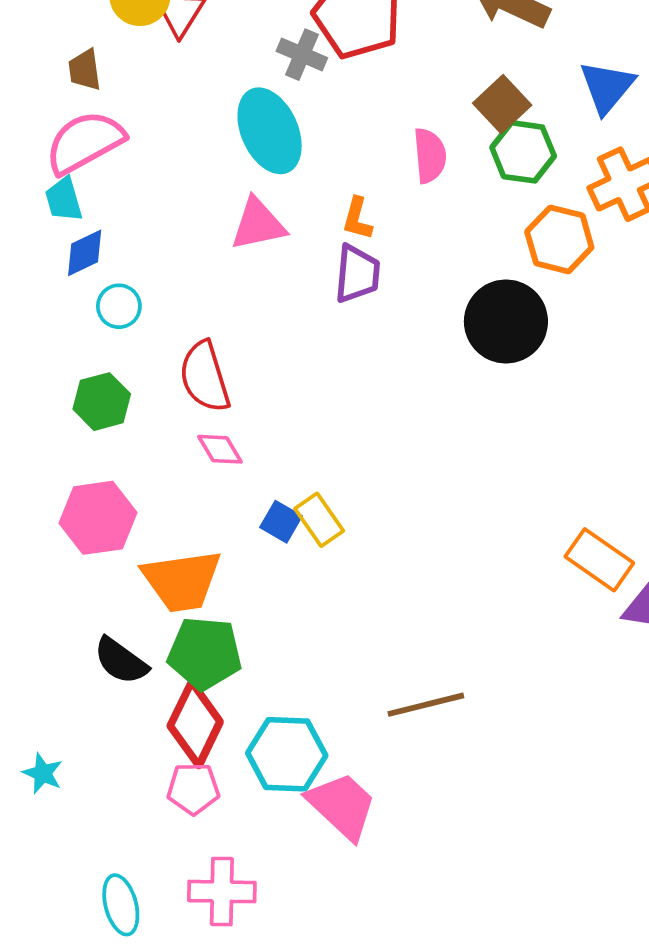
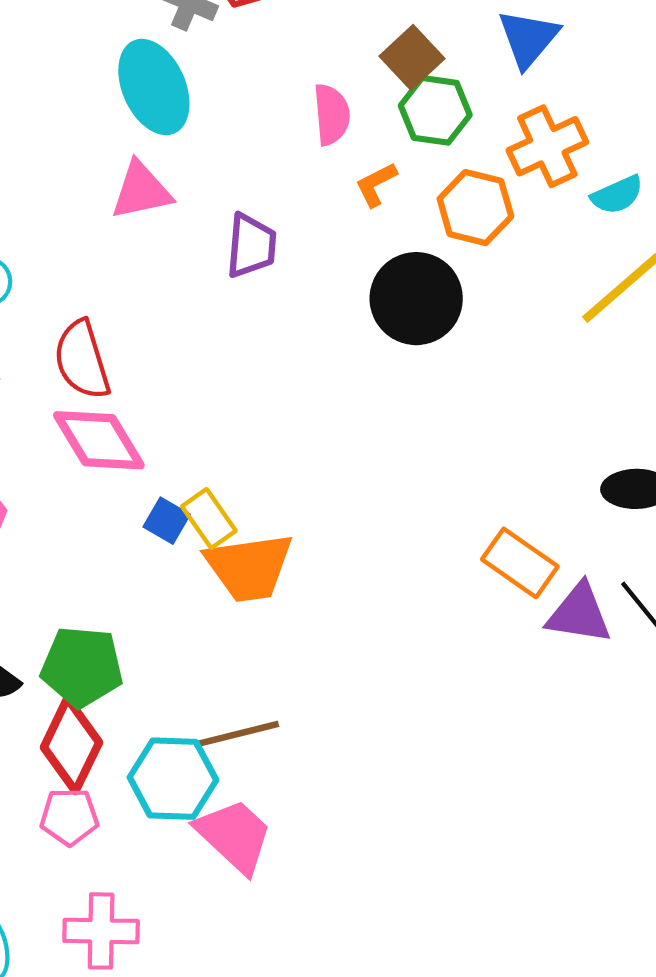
orange L-shape: (357, 219) -> (376, 184), moved, turned 48
pink diamond: (220, 449) -> (99, 440), size x1.8
orange trapezoid: (182, 581) -> (249, 567), moved
brown line: (426, 705) -> (236, 734), moved

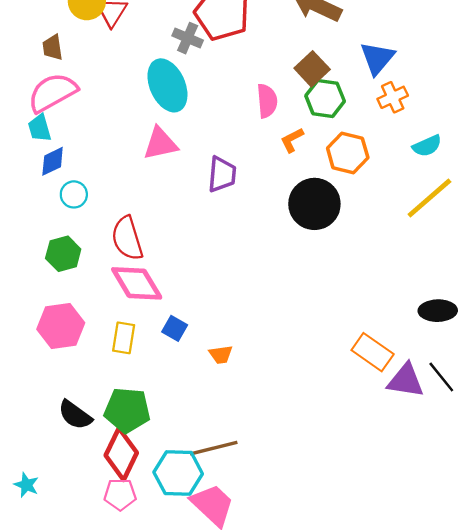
orange cross: (547, 146) -> (393, 97), moved, size x0.7
yellow rectangle: (209, 519) -> (124, 338), moved, turned 44
orange trapezoid: (249, 567) -> (221, 354), size x0.5

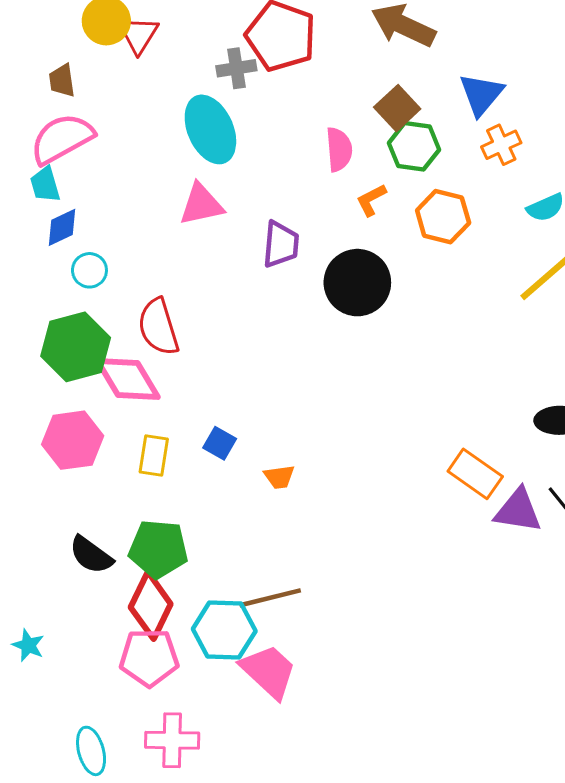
gray cross: (188, 38) -> (236, 68), turned -32
black circle: (314, 204) -> (357, 283), moved
green hexagon: (63, 254) -> (76, 347), size x1.5
pink diamond: (137, 283) -> (128, 379), moved
pink pentagon: (120, 494) -> (149, 658), size x1.4

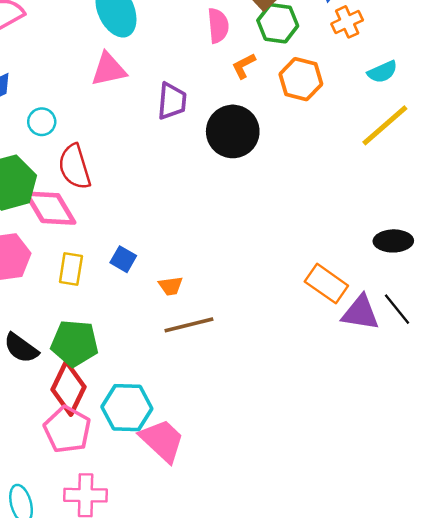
cyan circle: (89, 270) -> (42, 122), moved
brown line: (270, 598) -> (189, 325), moved
pink pentagon: (149, 658) -> (67, 430), turned 30

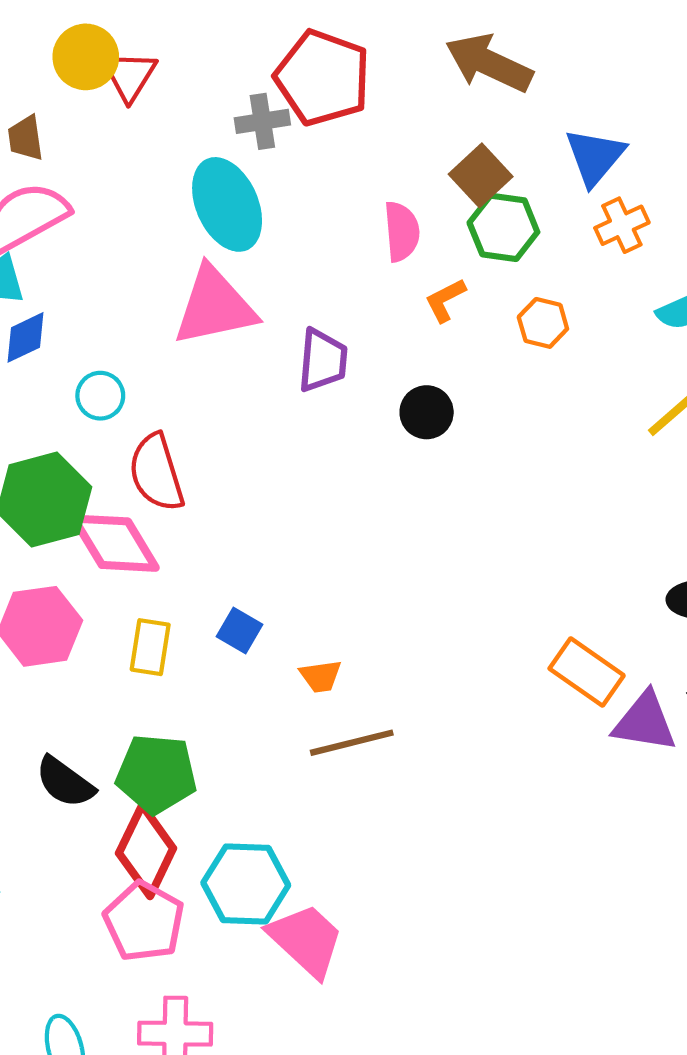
pink triangle: (109, 69) -> (215, 306), size x1.4
orange hexagon: (301, 79) -> (543, 323), size x0.7
black circle: (233, 131) -> (427, 412), size x0.6

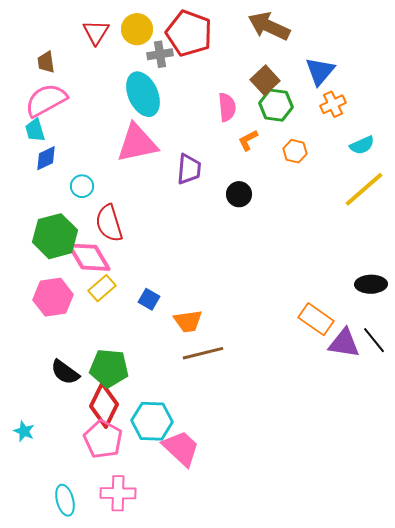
yellow circle: (86, 57) -> (137, 29), moved
yellow rectangle: (150, 647) -> (102, 288), moved, turned 40
orange trapezoid: (321, 676) -> (188, 321), size x1.4

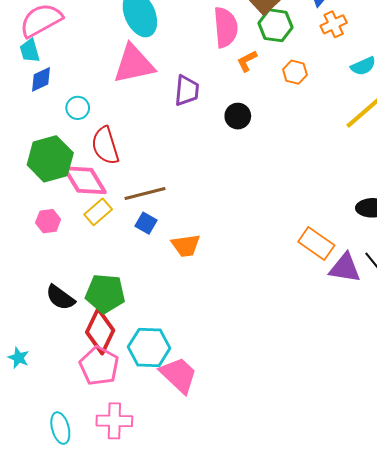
pink semicircle: (227, 107) -> (226, 27), size x1.4
pink hexagon: (53, 297) -> (48, 221), size x0.6
brown line: (203, 353) -> (145, 194), moved

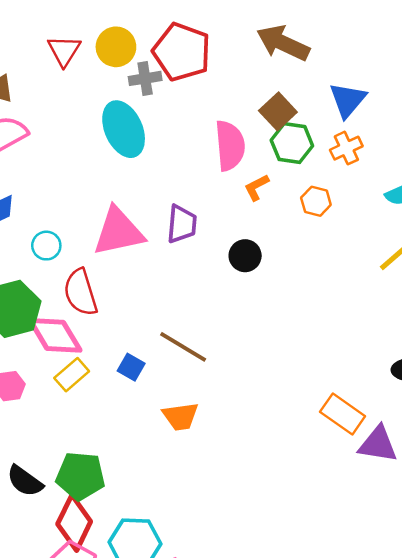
orange cross: (334, 24) -> (346, 148), moved
pink triangle: (134, 64) -> (118, 232), moved
brown line: (145, 194) -> (183, 347), moved, turned 45
blue square: (146, 223) -> (131, 367), moved

